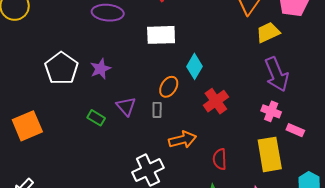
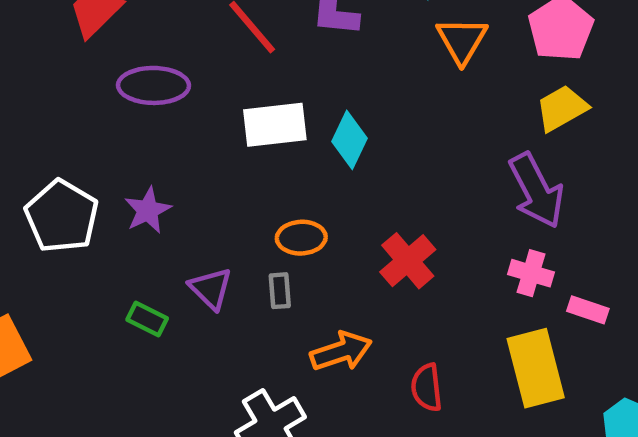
yellow trapezoid: (268, 32) -> (562, 108), moved
cyan diamond: (194, 66) -> (350, 140), moved
orange ellipse: (169, 87) -> (301, 238), turned 60

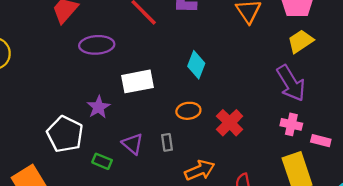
white rectangle: (275, 125) -> (138, 81), moved
white pentagon: (62, 216) -> (65, 134), moved
orange ellipse: (301, 238) -> (188, 111), moved

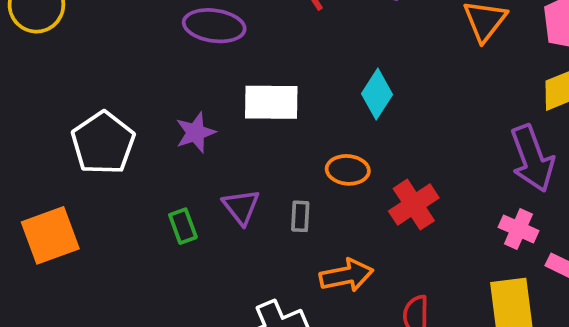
white pentagon: (65, 134) -> (103, 143), moved
green rectangle: (102, 161) -> (183, 226), turned 36

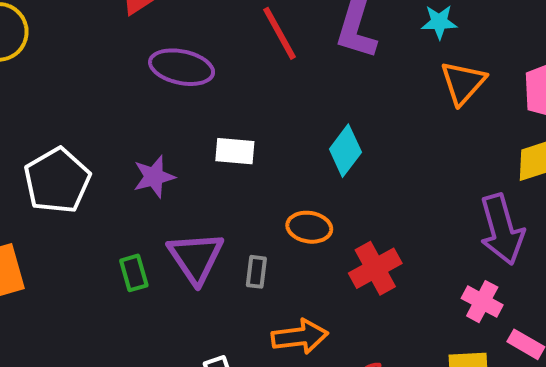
white rectangle: (271, 102) -> (235, 151), size x0.7
purple triangle: (241, 207) -> (196, 257), size x1.4

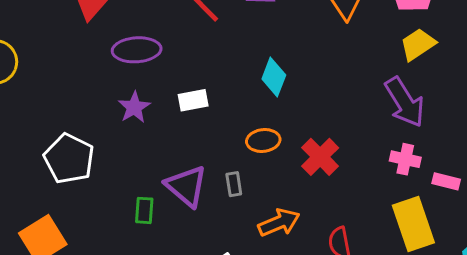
purple star: (154, 177) -> (134, 107), moved
green rectangle: (134, 273) -> (144, 210), turned 36

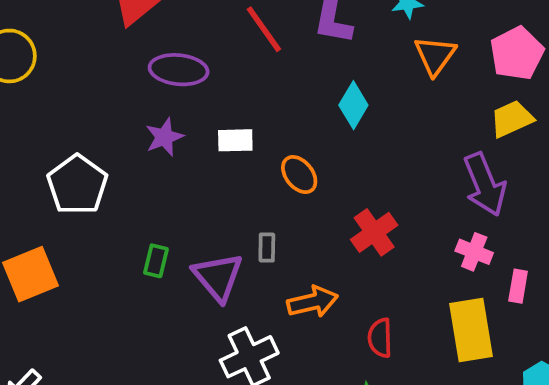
cyan diamond: (274, 77) -> (353, 105), moved
orange ellipse: (263, 140) -> (299, 175), moved, turned 48
pink rectangle: (446, 181) -> (518, 286), turned 76
purple triangle: (186, 186) -> (218, 277), moved

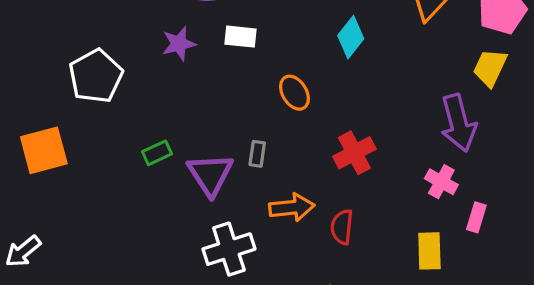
yellow trapezoid: (512, 119) -> (490, 68), turned -48
white rectangle: (235, 140) -> (241, 37), moved
green rectangle: (156, 261) -> (157, 153), turned 44
yellow rectangle: (471, 330) -> (429, 251), size x0.7
red semicircle: (380, 338) -> (342, 227), moved

